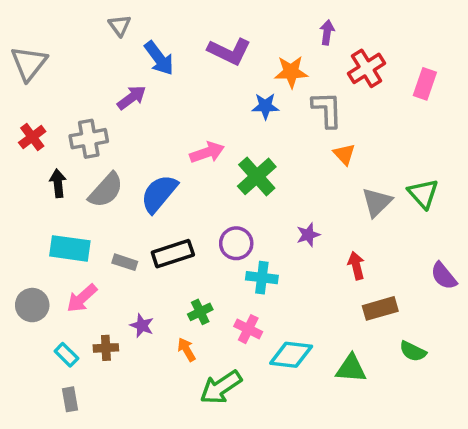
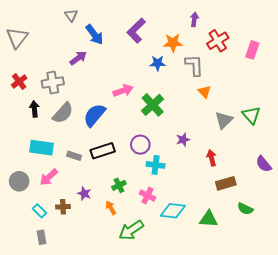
purple L-shape: (229, 51) -> (136, 31), turned 110

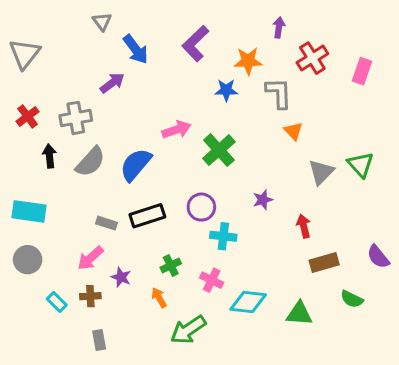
cyan rectangle: (42, 148) -> (29, 211), moved
purple semicircle: (264, 164) -> (378, 257), moved
pink arrow: (49, 177) -> (90, 258), moved
gray rectangle: (42, 237) -> (99, 340), moved

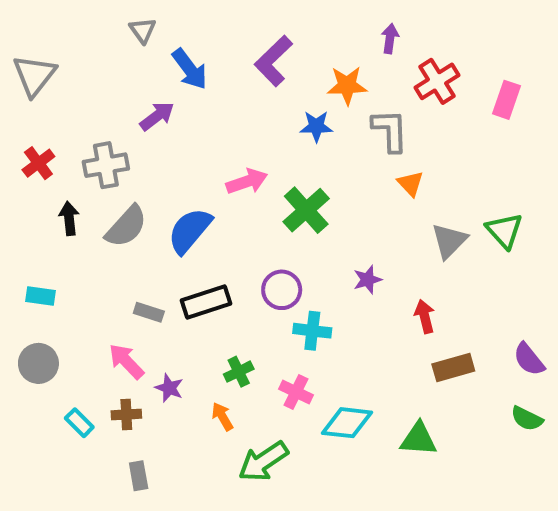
cyan rectangle: (29, 211) -> (40, 296), size x0.6
pink arrow: (90, 258) -> (126, 361), turned 88
green semicircle: (352, 299) -> (527, 419), moved

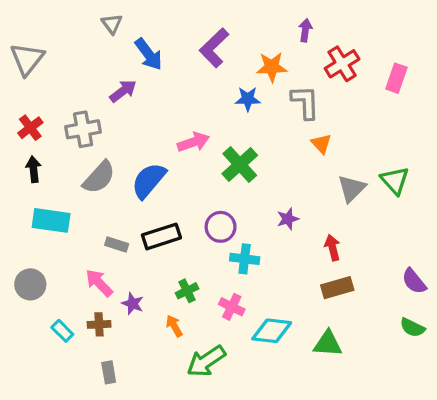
black arrow: (69, 218) -> (34, 169), moved
cyan rectangle: (40, 296) -> (51, 220), moved, size x1.6
brown rectangle: (453, 367) -> (337, 288), moved

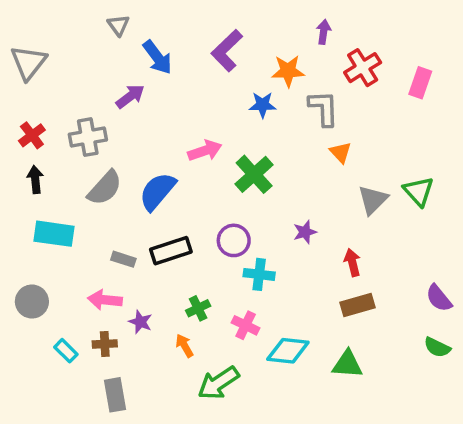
pink arrow: (99, 283) -> (105, 300), turned -40
gray rectangle: (109, 372) -> (115, 395), size x1.4

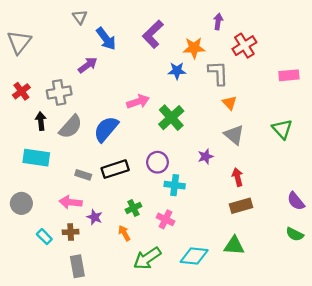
pink rectangle: (420, 83) -> (289, 75), moved, turned 66
black arrow: (35, 179) -> (41, 121), moved
gray triangle: (373, 200) -> (234, 135), moved, turned -35
cyan diamond: (288, 351) -> (194, 256), moved

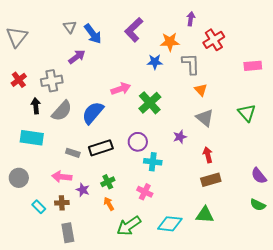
gray triangle: (80, 17) -> (70, 27), moved
green cross: (133, 208) -> (108, 182), moved

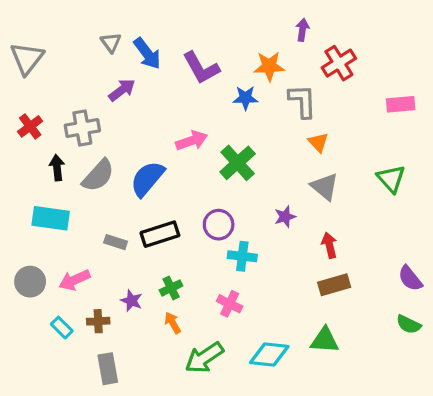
purple L-shape: (134, 30) -> (201, 68), moved, turned -75
pink arrow: (62, 177) -> (74, 280), moved, turned -30

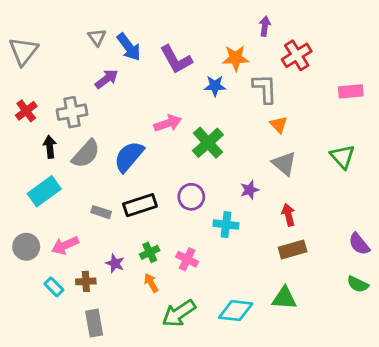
cyan rectangle: (51, 218) -> (44, 191), turned -44
cyan cross: (242, 256) -> (226, 225), moved
pink cross: (230, 304) -> (187, 259), moved

